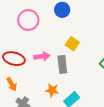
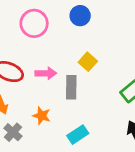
orange star: (52, 90) -> (42, 116), moved

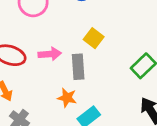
orange star: (42, 116) -> (67, 98), moved

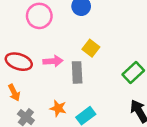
orange star: (67, 98) -> (58, 108), moved

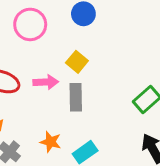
yellow square: (91, 48) -> (77, 62), moved

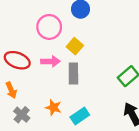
pink circle: (30, 24) -> (49, 27), moved

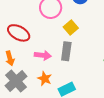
pink arrow: (50, 61) -> (43, 55), moved
gray cross: (22, 115) -> (16, 81), size x1.5

